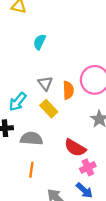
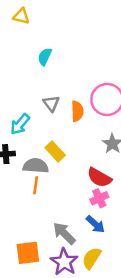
yellow rectangle: (49, 109) -> (55, 151), moved
red semicircle: (75, 148) -> (99, 177), moved
orange line: (31, 170) -> (36, 185), moved

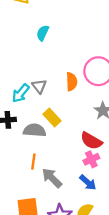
gray triangle: (51, 103) -> (39, 86), moved
orange line: (36, 185) -> (33, 162), moved
gray arrow: (64, 233) -> (52, 178), moved

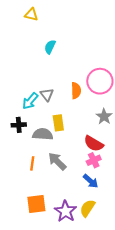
yellow rectangle: (52, 118) -> (58, 123), turned 35
orange line: (33, 162) -> (32, 163), moved
gray arrow: (52, 178) -> (57, 161), moved

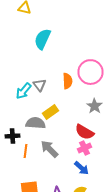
cyan semicircle: (50, 47) -> (42, 39), size x1.5
yellow rectangle: (58, 123) -> (50, 112), turned 63
black cross: (19, 125) -> (12, 136), moved

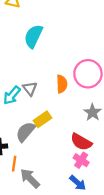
gray semicircle: (36, 123) -> (25, 132), turned -54
pink cross: (84, 148) -> (81, 160), turned -32
gray arrow: (50, 149) -> (30, 178), moved

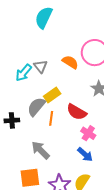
orange semicircle: (62, 84) -> (70, 62), turned -56
red semicircle: (81, 142) -> (77, 112), moved
orange line: (14, 164) -> (51, 118), moved

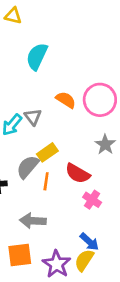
orange semicircle: (70, 62) -> (66, 100), moved
gray arrow: (41, 150) -> (33, 221), turned -42
blue arrow: (85, 154) -> (89, 242), moved

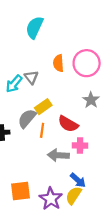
orange semicircle: (66, 100) -> (58, 63), turned -126
pink cross: (92, 200) -> (80, 146), turned -32
gray arrow: (33, 221) -> (58, 155), moved

